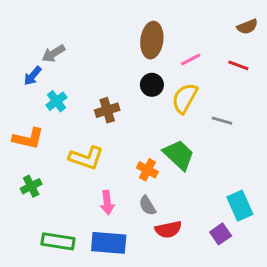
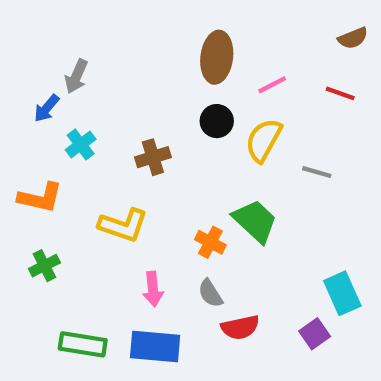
gray arrow: (53, 53) -> (76, 76), turned -35

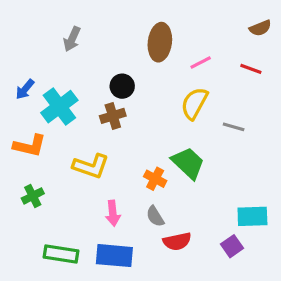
gray arrow: (76, 76) -> (72, 39), moved
blue arrow: (47, 108) -> (25, 89), moved
black circle: (217, 121) -> (122, 86), moved
cyan cross: (81, 144) -> (59, 107), size x1.6
cyan rectangle: (342, 293) -> (252, 216), turned -68

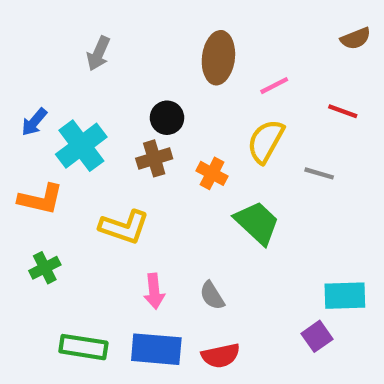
red line: (251, 69) -> (343, 111), moved
orange cross: (155, 179) -> (212, 173), moved
red semicircle: (177, 241) -> (221, 356), moved

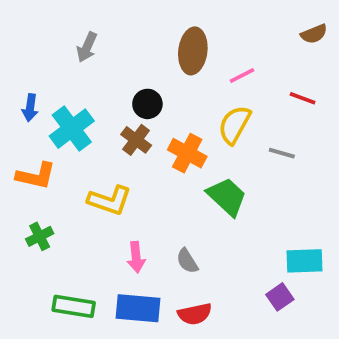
blue arrow: (34, 122) -> (30, 108), turned -32
brown cross: (154, 158) -> (136, 140), turned -36
orange cross: (212, 173) -> (187, 153), size x1.4

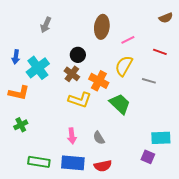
yellow L-shape: (110, 200) -> (80, 100), moved
purple square: (280, 297) -> (148, 157), turned -32

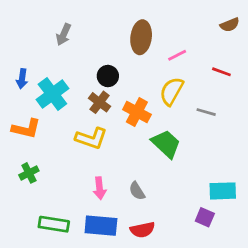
yellow L-shape: (80, 100) -> (91, 138), moved

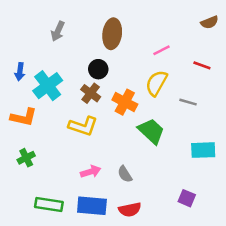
brown ellipse: (141, 37) -> (112, 34), moved
pink arrow: (100, 188) -> (91, 172), turned -102
cyan rectangle: (223, 191) -> (203, 150), moved

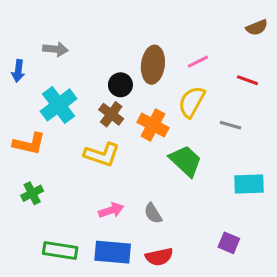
gray arrow: (58, 31) -> (55, 49), moved, turned -108
brown ellipse: (112, 34) -> (153, 65), moved
blue arrow: (20, 72) -> (18, 71), moved

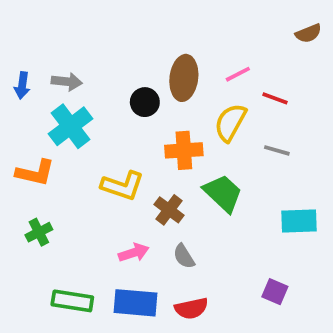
gray arrow: (55, 49) -> (67, 82), moved
red line: (247, 80) -> (275, 98), moved
brown cross: (111, 114) -> (169, 210), moved
orange cross: (153, 125) -> (184, 150), turned -32

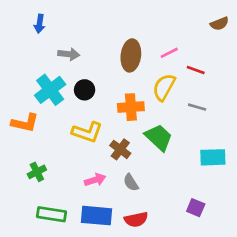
gray arrow: (67, 82) -> (69, 54), moved
blue arrow: (22, 85) -> (40, 24), moved
black circle: (145, 102) -> (85, 90), moved
green cross: (39, 232) -> (37, 172), moved

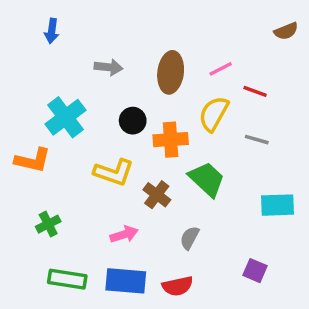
gray arrow: (69, 54) -> (109, 67), moved
black circle: (85, 90) -> (133, 121), moved
gray semicircle: (131, 182) -> (190, 238), moved, turned 60

